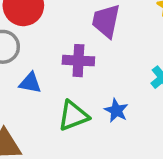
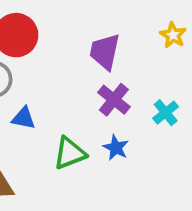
purple cross: (78, 61) -> (114, 100), moved, turned 36

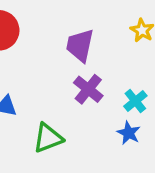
blue star: (116, 148) -> (129, 133), moved

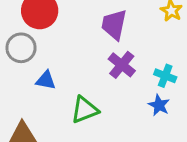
cyan cross: (135, 101) -> (165, 76), turned -30

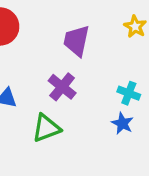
purple cross: (122, 65) -> (62, 87), moved

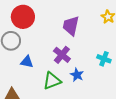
blue star: (122, 123) -> (77, 75), moved

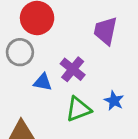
purple cross: (62, 55) -> (73, 69), moved

